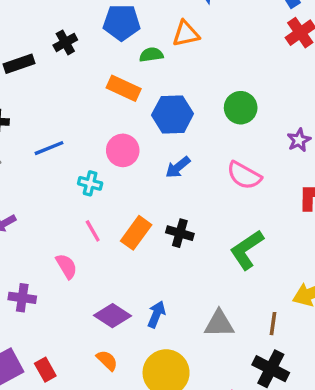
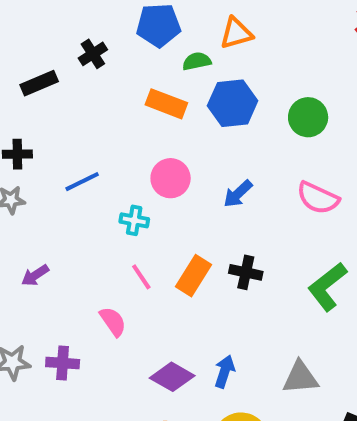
blue hexagon: (173, 114) -> (233, 103), moved

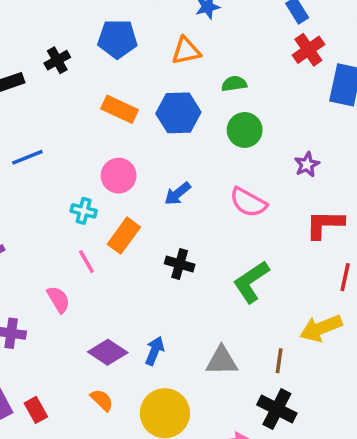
green semicircle: (197, 61) -> (234, 84), moved
blue line: (82, 182) -> (27, 157), moved
orange rectangle: (193, 276) -> (124, 236), moved

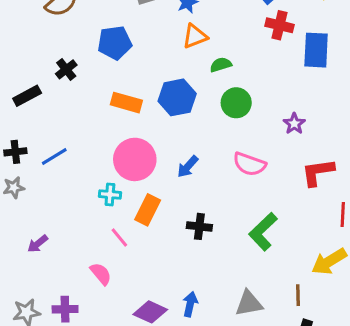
red cross: (308, 50) -> (279, 25), turned -32
orange triangle: (186, 51) -> (195, 36), moved
pink circle: (119, 176) -> (135, 159), size x1.4

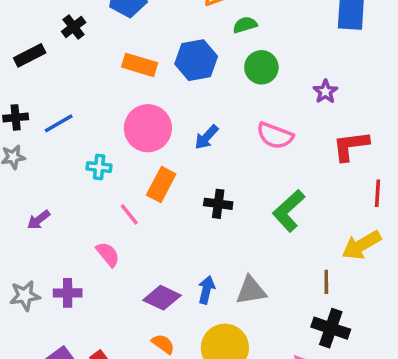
cyan cross: (110, 194) -> (99, 167), moved
gray triangle: (249, 303) -> (251, 290), moved

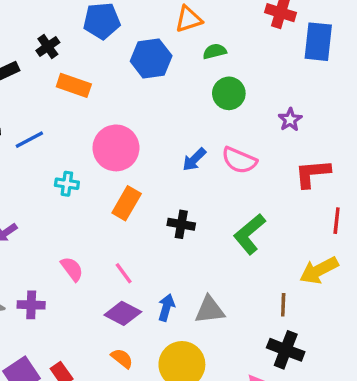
blue hexagon: (196, 60) -> (151, 58), moved
orange rectangle: (140, 65) -> (74, 85), moved
blue arrow: (206, 137) -> (194, 159), moved
pink line: (129, 214) -> (124, 273), moved

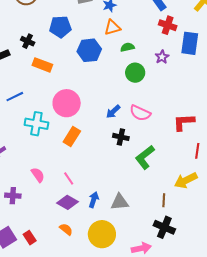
black cross: (48, 47) -> (28, 41), turned -32
purple star: (290, 120) -> (162, 57), moved
cyan cross: (67, 184) -> (36, 124), size x1.6
black cross: (181, 224) -> (121, 137), moved

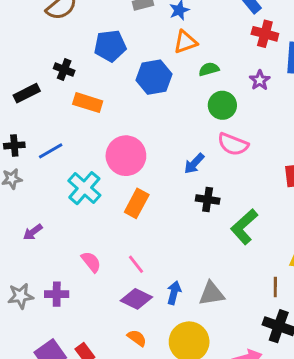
pink semicircle: (140, 113) -> (233, 144), moved
cyan cross: (36, 124) -> (84, 188), turned 35

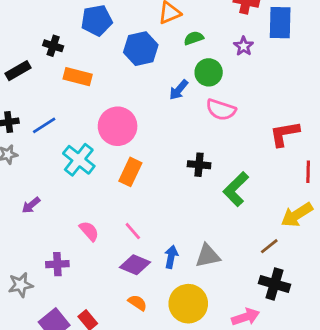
blue arrow: (194, 164) -> (179, 90), moved
brown line: (275, 287) -> (269, 246), turned 54
gray star: (21, 296) -> (21, 285), moved

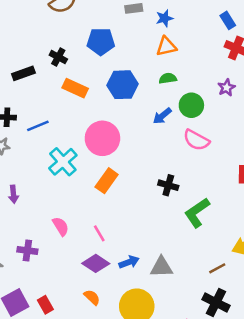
green semicircle: (194, 38) -> (168, 78), moved
blue hexagon: (141, 49) -> (123, 85), moved
purple arrow: (31, 205) -> (13, 194), turned -66
blue arrow: (171, 257) -> (129, 262), turned 48

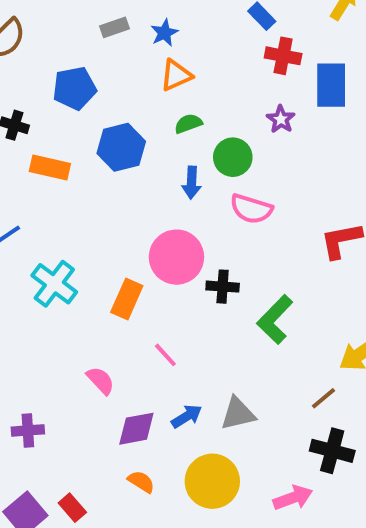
blue arrow: (162, 116) -> (192, 183), turned -36
pink circle: (102, 138) -> (176, 257), moved
pink semicircle: (61, 226) -> (101, 380), moved
pink line: (99, 233) -> (165, 355), moved
purple diamond: (96, 263) -> (136, 429), turned -32

